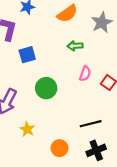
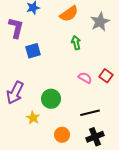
green arrow: (75, 46) -> (76, 43), turned 80
pink semicircle: (85, 74) -> (85, 78), moved, turned -80
green circle: (46, 88) -> (51, 99), moved

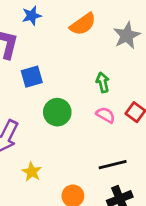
green arrow: (76, 43) -> (103, 82), moved
green circle: (51, 99) -> (57, 112), moved

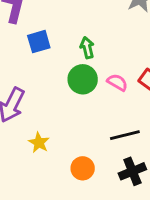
green arrow: (103, 82) -> (87, 48), moved
green circle: (57, 112) -> (83, 79), moved

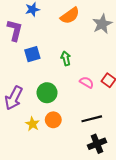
green circle: (83, 79) -> (47, 93), moved
orange circle: (83, 168) -> (53, 120), moved

